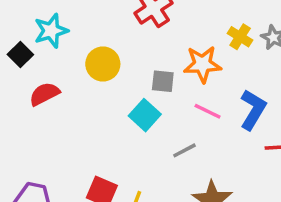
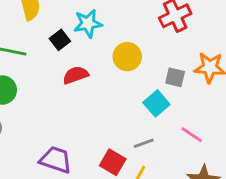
pink line: (208, 111) -> (192, 135), moved
gray line: (184, 150) -> (144, 143), moved

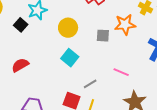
red semicircle: (76, 75) -> (20, 65), moved
cyan square: (156, 103) -> (70, 58), moved

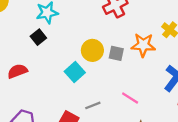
black square: (21, 25) -> (38, 37), moved
yellow circle: (68, 28) -> (92, 50), moved

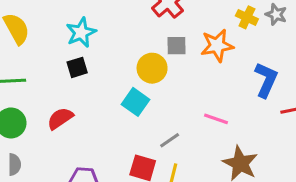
black square: (38, 37) -> (77, 67), turned 35
gray square: (116, 53) -> (177, 46), moved

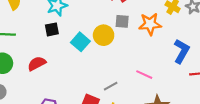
cyan square: (136, 102) -> (80, 42), moved

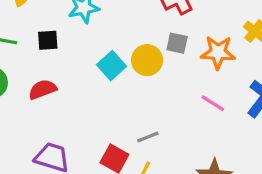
black square: (52, 29) -> (48, 40), moved
pink line: (144, 75) -> (213, 103), moved

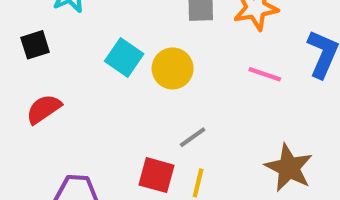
yellow circle: (147, 60) -> (173, 68), moved

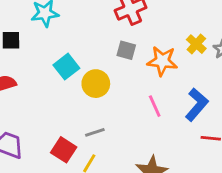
pink line: (265, 74) -> (155, 106), turned 30

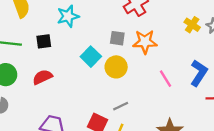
gray square: (126, 50) -> (117, 38), moved
orange star: (162, 61) -> (145, 42), moved

